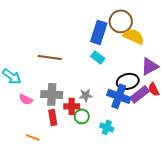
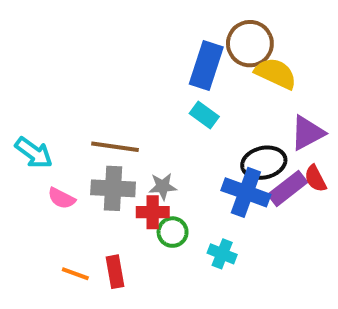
brown line: (50, 57) -> (115, 147), moved
gray star: (86, 95) -> (163, 186), moved
red rectangle: (53, 117) -> (115, 272), moved

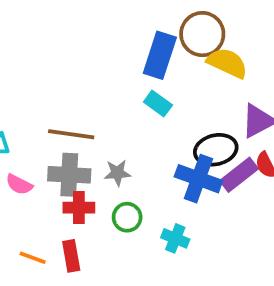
red cross: (153, 212) -> (79, 208), moved

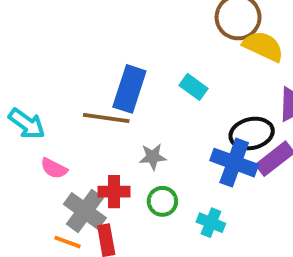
blue rectangle: (160, 55) -> (129, 89), moved
gray cross: (69, 175) -> (85, 211), moved, turned 33

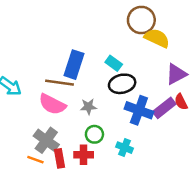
black ellipse: (252, 133) -> (122, 84), moved
pink semicircle: (54, 168) -> (52, 104), moved, size x1.6
red cross: (114, 192) -> (84, 155), moved

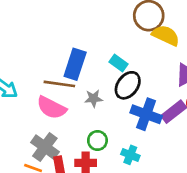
black ellipse: (122, 84) -> (128, 85), turned -40
gray star: (88, 107) -> (94, 98), moved

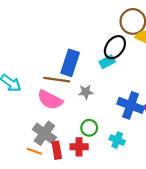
cyan rectangle: (118, 63) -> (107, 62), turned -64
black ellipse: (128, 85) -> (115, 47), moved

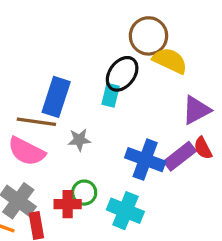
cyan rectangle: (107, 62) -> (111, 95), turned -48
cyan cross: (117, 140) -> (125, 211), size x1.5
red cross: (79, 147) -> (68, 204), moved

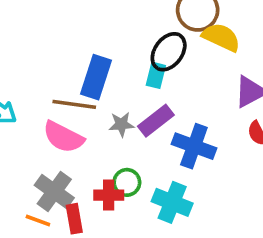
purple rectangle: (180, 156) -> (156, 121), moved

